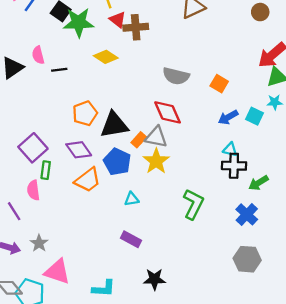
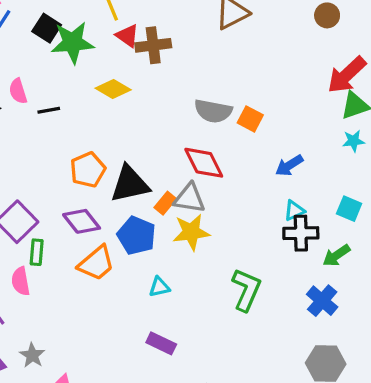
orange square: (219, 84) -> (250, 119), moved
cyan square: (255, 116) -> (349, 209), moved
cyan triangle: (230, 150) -> (294, 211), turned -35
yellow star: (156, 161) -> (191, 232), turned 30

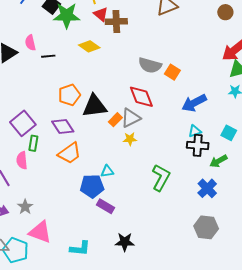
blue arrow: (289, 165) -> (194, 103), size x1.4
gray triangle: (189, 198) -> (131, 118), turned -40
yellow star: (191, 232) -> (130, 139), size x0.6
blue pentagon: (136, 236) -> (92, 186), moved, turned -30

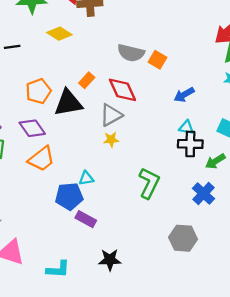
blue arrow: (194, 103) -> (184, 95), size x0.7
orange rectangle: (115, 120) -> (87, 80), moved
cyan triangle: (195, 131) -> (186, 127), turned 32
gray hexagon: (206, 227) -> (183, 238), moved

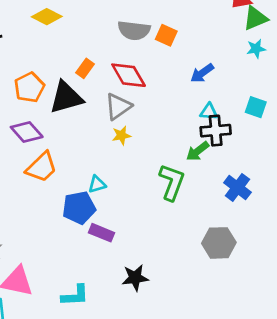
green arrow: (215, 161) -> (198, 151), moved

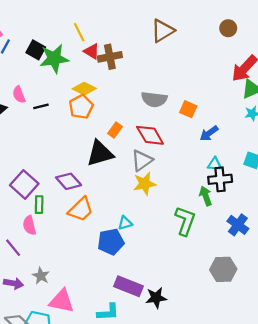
orange square: (166, 35) -> (188, 109), moved
orange pentagon: (29, 87) -> (81, 107), moved
yellow star: (121, 135) -> (145, 184), size x1.5
green arrow: (198, 151) -> (206, 196), turned 108
purple rectangle: (102, 233) -> (129, 286), moved, size x1.4

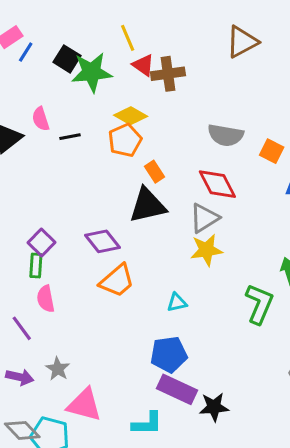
orange rectangle: (115, 130) -> (155, 172), moved, turned -72
purple square: (24, 184) -> (42, 242), size x0.7
green rectangle: (39, 205) -> (36, 265), moved
blue pentagon: (111, 242) -> (169, 354), moved

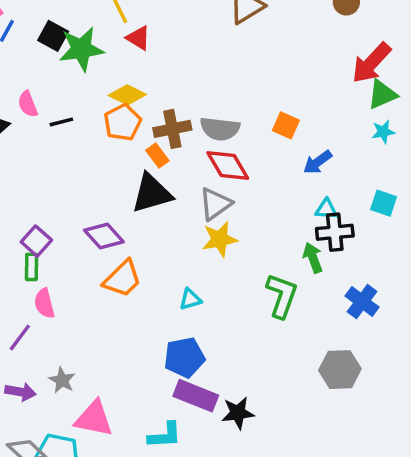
brown cross: (168, 74) -> (172, 129), moved
gray semicircle: (226, 135) -> (220, 129), moved
purple line: (22, 328) -> (20, 338), turned 76

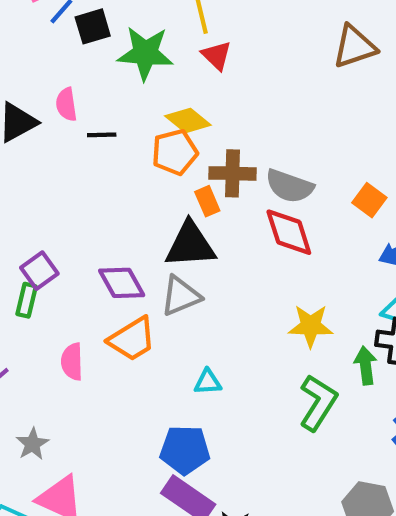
black square: (53, 36) -> (93, 26), moved, turned 32
gray triangle: (215, 204) -> (181, 296), moved
yellow star: (220, 239) -> (311, 326), moved
pink semicircle: (44, 303) -> (72, 362), moved

